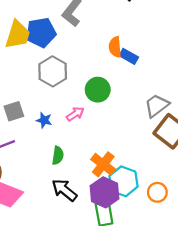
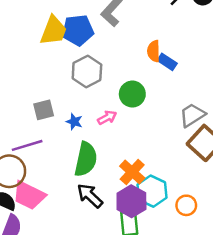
green semicircle: (58, 155) -> (86, 159), size x1.8

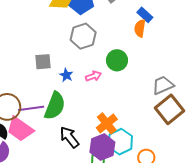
blue rectangle: (167, 62) -> (145, 15), moved
purple line: (27, 145) -> (31, 108), moved
green semicircle: (86, 159) -> (55, 106), moved

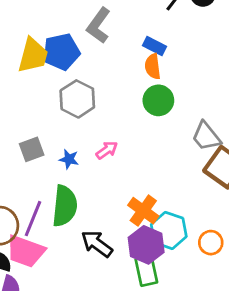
green circle: (117, 60) -> (158, 100), moved
gray trapezoid: (163, 85) -> (206, 136), turned -90
purple line: (31, 108) -> (33, 219), turned -45

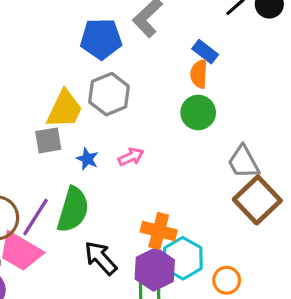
yellow trapezoid: (33, 55) -> (65, 109), moved
orange cross: (143, 211) -> (159, 231), turned -32

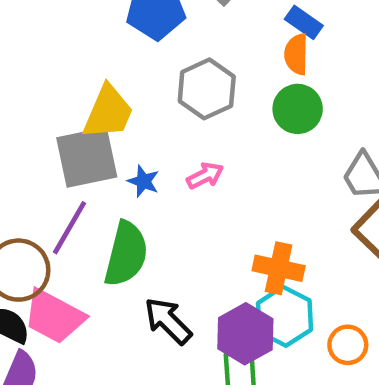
gray hexagon: (109, 94) -> (207, 89), moved
gray square: (48, 140) -> (87, 157), size x1.6
purple line: (35, 217) -> (69, 228), moved
orange cross: (159, 231) -> (279, 268), moved

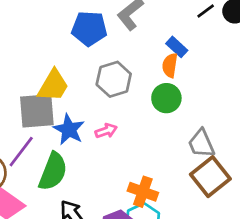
blue star: (143, 181) -> (69, 129), size x1.6

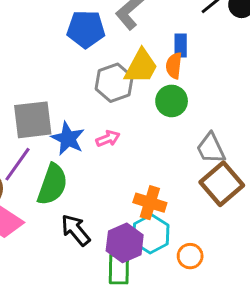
blue rectangle: (177, 47) -> (181, 46), turned 50
yellow trapezoid: (53, 86) -> (141, 66), moved

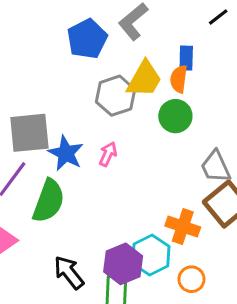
blue pentagon: (86, 29) -> (87, 39), turned -30
pink arrow: (108, 139) -> (108, 154), turned -45
orange cross: (150, 203) -> (183, 226), moved
black arrow: (76, 230) -> (69, 272), moved

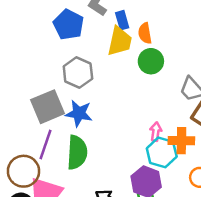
blue rectangle: (186, 58) -> (122, 20), moved
gray hexagon: (116, 96) -> (78, 72), moved
pink arrow: (108, 154) -> (156, 132), moved
cyan hexagon: (151, 255) -> (162, 152), moved

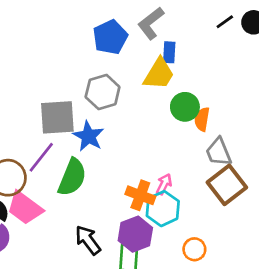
orange semicircle: (145, 33) -> (202, 119), moved
orange cross: (181, 141) -> (140, 195), moved

